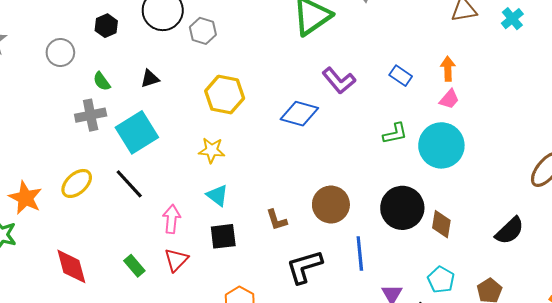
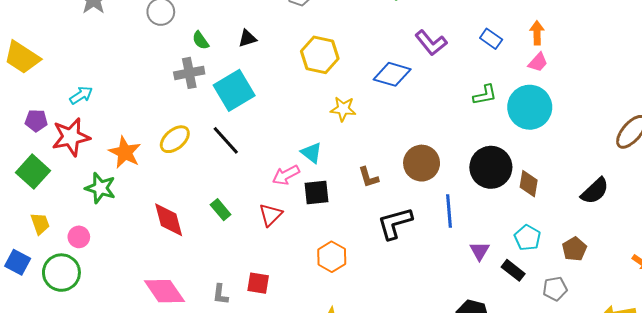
yellow star: (212, 150) -> (343, 109), moved
pink arrow: (172, 219) -> (286, 175), moved, turned -124
green rectangle: (134, 266) -> (221, 210), moved

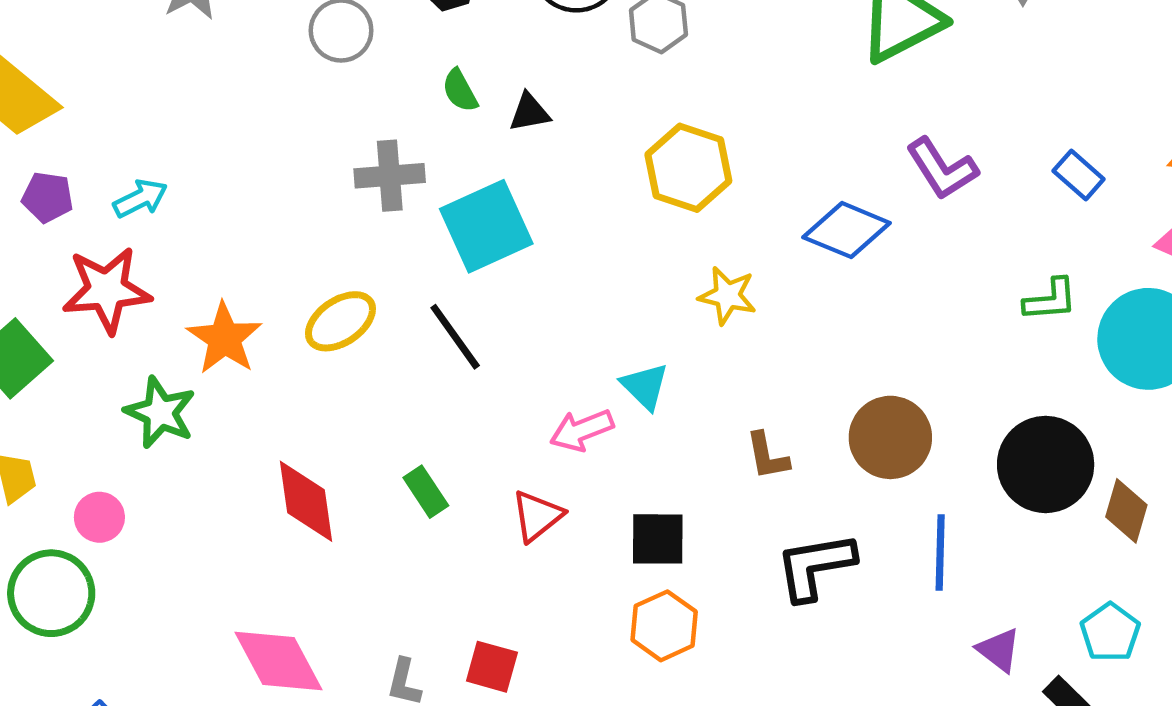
green semicircle: (201, 40) -> (460, 91), moved
purple pentagon: (36, 121) -> (47, 197), moved
black square: (316, 192) -> (658, 539), moved
purple triangle: (480, 251) -> (999, 650), turned -30

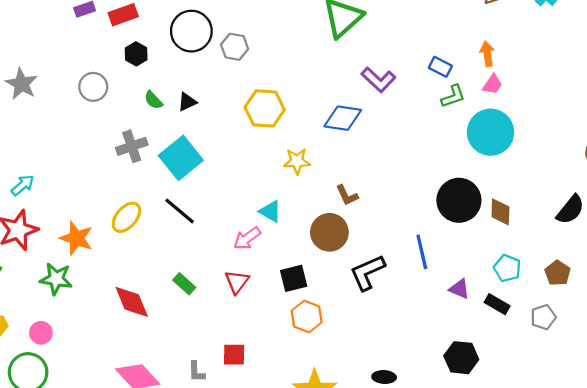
green L-shape: (1050, 300) -> (453, 96), moved
brown circle: (890, 437) -> (329, 232), moved
brown L-shape: (767, 456) -> (347, 195), moved

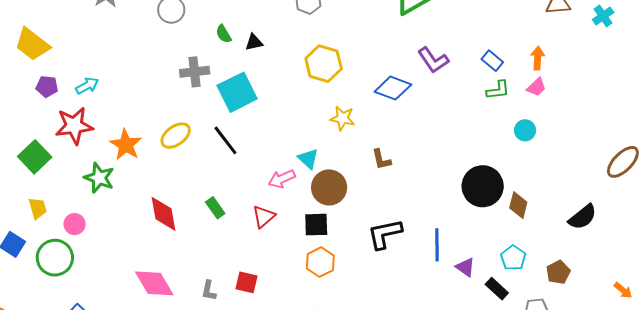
cyan circle: (491, 132) -> (525, 130), size x0.5
brown circle: (329, 232) -> (329, 187), moved
blue line: (422, 252) -> (437, 245), moved

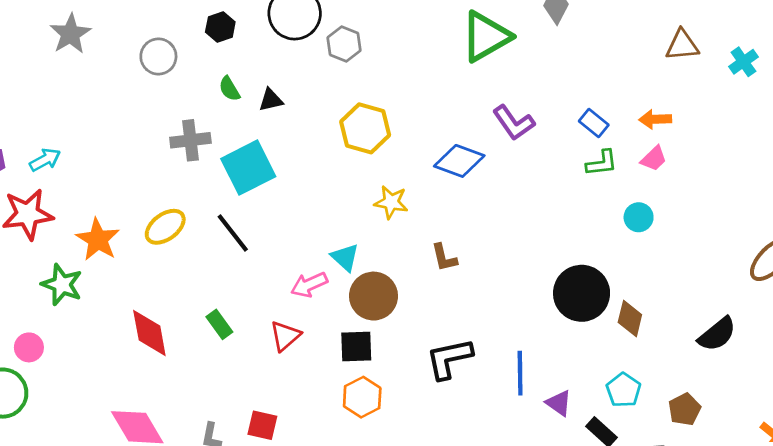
orange arrow: (538, 58) -> (655, 119), turned -95

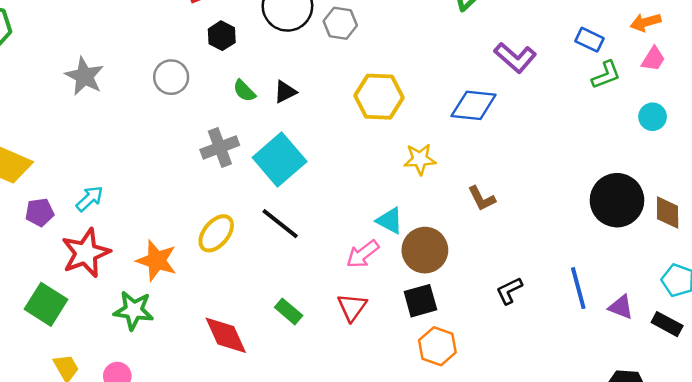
black L-shape: (449, 359) -> (509, 291), size x0.6

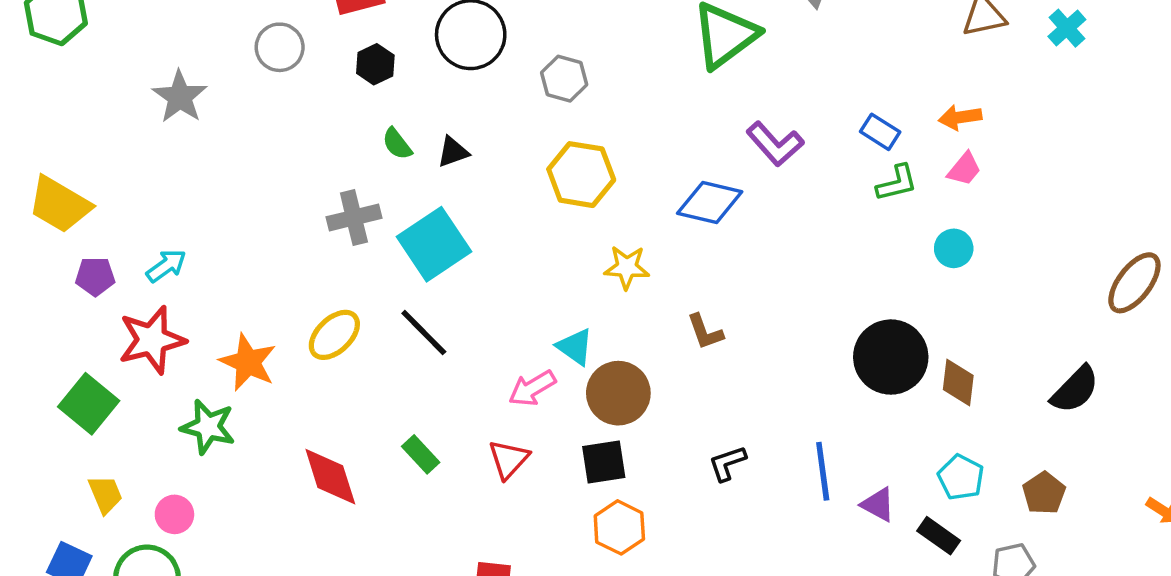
gray hexagon: (340, 23) -> (564, 79), moved
gray circle: (171, 77) -> (280, 47), moved

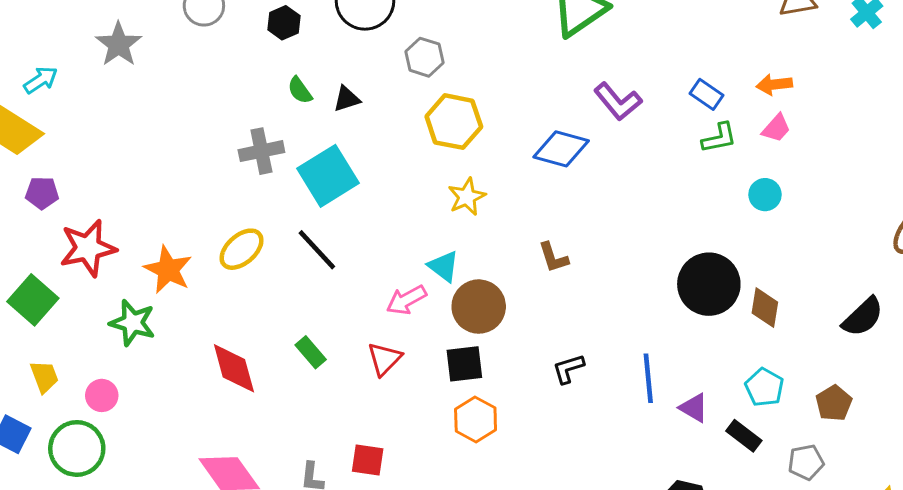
gray hexagon: (564, 79) -> (424, 57), moved
cyan arrow: (166, 266) -> (41, 80), moved
yellow star: (627, 267) -> (467, 197), moved, turned -30

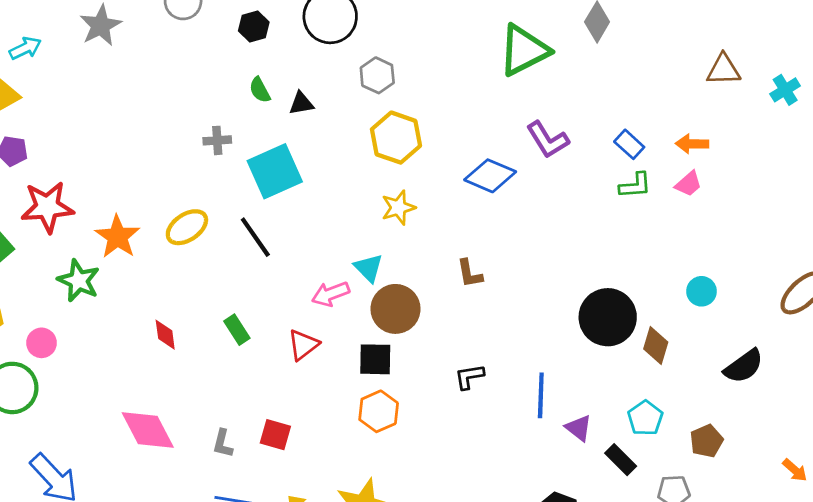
gray cross: (261, 151) -> (217, 140), size x0.7
cyan circle: (765, 195) -> (701, 291), moved
red diamond: (234, 368) -> (165, 335), size x0.6

